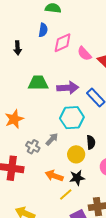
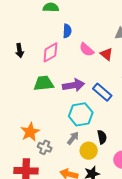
blue semicircle: (43, 30) -> (67, 31), moved
pink diamond: (63, 43) -> (50, 52), moved
orange star: (14, 119) -> (30, 132), moved
gray arrow: (52, 139) -> (73, 138), moved

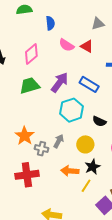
blue semicircle: (67, 31) -> (50, 23), moved
purple arrow: (74, 85) -> (60, 82), turned -35
black semicircle: (102, 137) -> (99, 121), moved, turned 136
gray arrow: (73, 138) -> (59, 141), moved

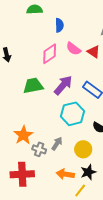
pink diamond: (31, 54) -> (50, 54), moved

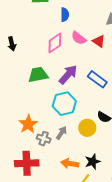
cyan hexagon: (73, 114) -> (64, 104), moved
yellow circle: (83, 149) -> (87, 128), moved

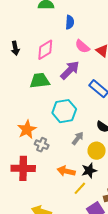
pink diamond: (55, 43) -> (45, 50), moved
purple arrow: (68, 75) -> (70, 70), moved
yellow circle: (87, 128) -> (97, 151), moved
gray arrow: (61, 133) -> (78, 138), moved

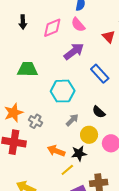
pink semicircle: (82, 46) -> (78, 25), moved
green trapezoid: (40, 81) -> (27, 69), moved
orange star: (27, 129) -> (14, 113), moved

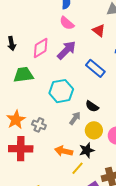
black arrow: (23, 22) -> (12, 44), moved
pink diamond: (52, 28) -> (41, 48), moved
black semicircle: (99, 112) -> (92, 106), moved

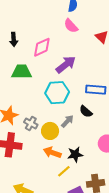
purple arrow: (67, 50) -> (66, 64), moved
blue rectangle: (95, 68) -> (96, 90), moved, turned -42
yellow circle: (94, 130) -> (50, 131), moved

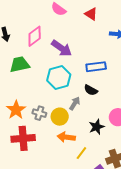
purple arrow: (66, 64) -> (62, 48), turned 85
black star: (75, 154) -> (97, 127), moved

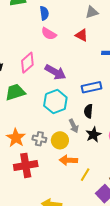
black semicircle: (91, 90) -> (88, 111), turned 72
gray arrow: (75, 103) -> (74, 126), turned 128
black star: (97, 127) -> (93, 135), moved

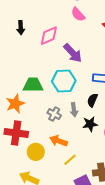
green trapezoid: (15, 92) -> (33, 85), moved
gray cross: (39, 139) -> (54, 114), moved
yellow circle: (60, 140) -> (36, 152), moved

